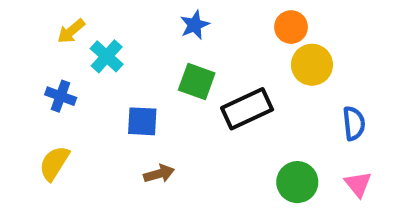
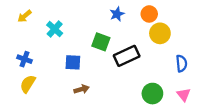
blue star: (195, 25) -> (117, 14), moved
yellow arrow: (71, 31) -> (25, 16), moved
blue cross: (61, 96) -> (25, 59), moved

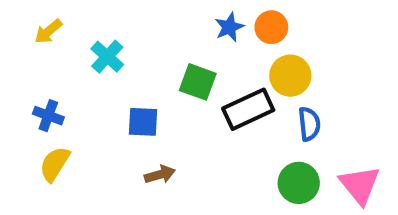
orange circle: (149, 14) -> (271, 27), moved
yellow circle: (160, 33) -> (290, 76), moved
blue semicircle: (181, 63) -> (309, 124), moved
pink triangle: (184, 95) -> (360, 185), size x1.5

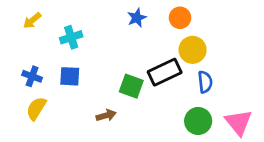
blue star: (229, 27) -> (137, 18), moved
cyan cross: (107, 57) -> (71, 37), turned 30
green square: (198, 82) -> (131, 86), moved
blue square: (143, 122) -> (70, 76), moved

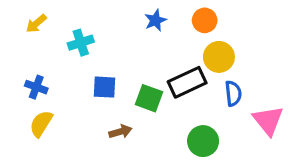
blue square: (70, 76) -> (105, 87), moved
green circle: (198, 121) -> (203, 141), moved
pink triangle: (239, 122) -> (268, 120), moved

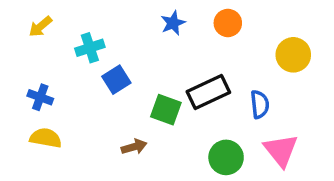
yellow circle: (219, 57) -> (293, 55), moved
blue square: (105, 87) -> (116, 80), moved, turned -35
pink triangle: (268, 120) -> (281, 150), moved
yellow semicircle: (41, 124) -> (46, 138), turned 68

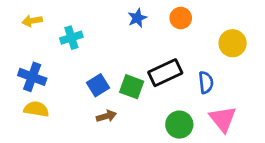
yellow arrow: (40, 27) -> (32, 21), turned 30
blue square: (116, 80) -> (98, 85), moved
blue cross: (40, 97) -> (32, 77), size x1.4

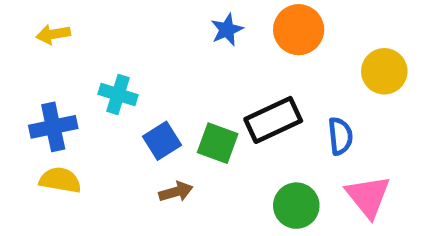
orange circle: (181, 18) -> (299, 30), size x1.4
cyan cross: (71, 38) -> (118, 94), moved, turned 35
blue cross: (32, 77) -> (53, 127), turned -32

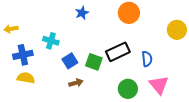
blue star: (227, 30) -> (82, 13), moved
yellow arrow: (53, 34) -> (11, 29), moved
yellow circle: (384, 71) -> (177, 30), moved

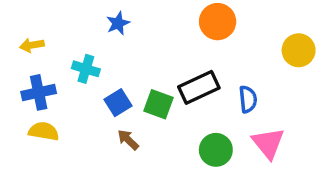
blue star: (82, 13) -> (118, 23), moved
yellow arrow: (11, 29) -> (32, 45), moved
brown arrow: (76, 83) -> (128, 140), turned -120

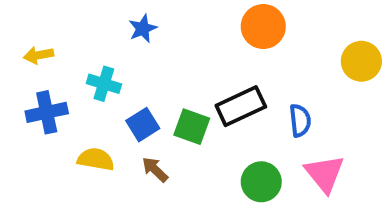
yellow semicircle: (44, 131) -> (96, 159), moved

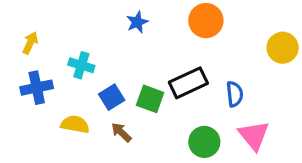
blue star: (143, 29) -> (137, 22), moved
yellow arrow: (39, 55) -> (30, 43), turned 125

